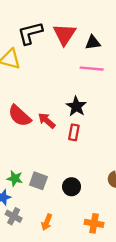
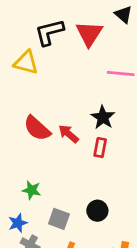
black triangle: (93, 43) -> (123, 14), moved, turned 49
green star: (15, 178) -> (32, 190), moved
gray square: (38, 181) -> (59, 219), moved

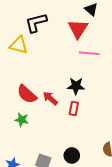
red triangle: (89, 34) -> (78, 29), moved
black star: (103, 117) -> (76, 86), turned -30
green star: (32, 190) -> (22, 120), moved

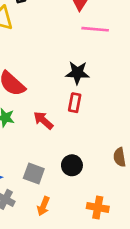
red arrow: (50, 98) -> (43, 120), moved

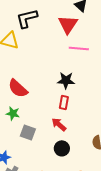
red arrow: (43, 120) -> (59, 124), moved
gray square: (34, 173) -> (28, 132), moved

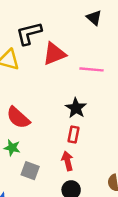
red triangle: (68, 24) -> (54, 54), moved, turned 35
black star: (66, 80) -> (76, 108), turned 30
red arrow: (59, 124) -> (67, 161), turned 35

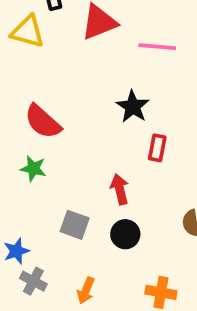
red rectangle: (74, 135) -> (157, 148), moved
gray square: (30, 171) -> (75, 225), moved

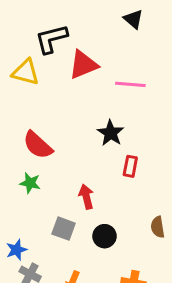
red arrow: (120, 189) -> (86, 197), moved

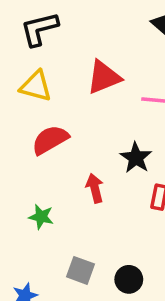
black L-shape: (51, 39) -> (39, 29), moved
red semicircle: (38, 145) -> (50, 140), moved, turned 108
red arrow: (86, 197) -> (95, 188), moved

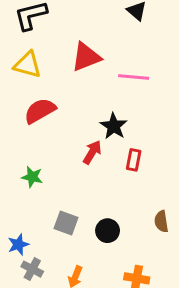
red arrow: (95, 188) -> (92, 152), moved, turned 45

